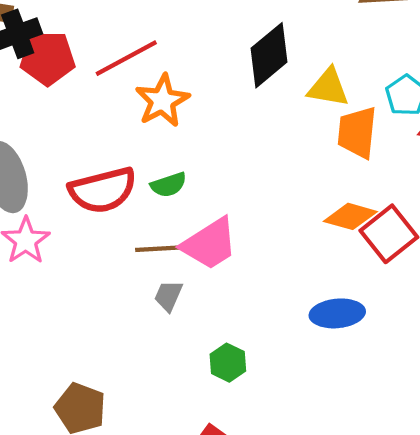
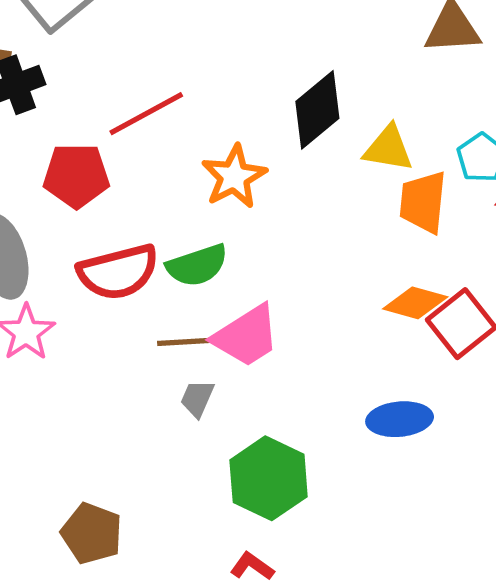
red pentagon: (48, 58) -> (76, 176), moved
orange star: (162, 101) -> (234, 177), moved
green semicircle: (169, 185) -> (197, 265), size x1.4
green hexagon: (228, 363) -> (269, 478), size x1.8

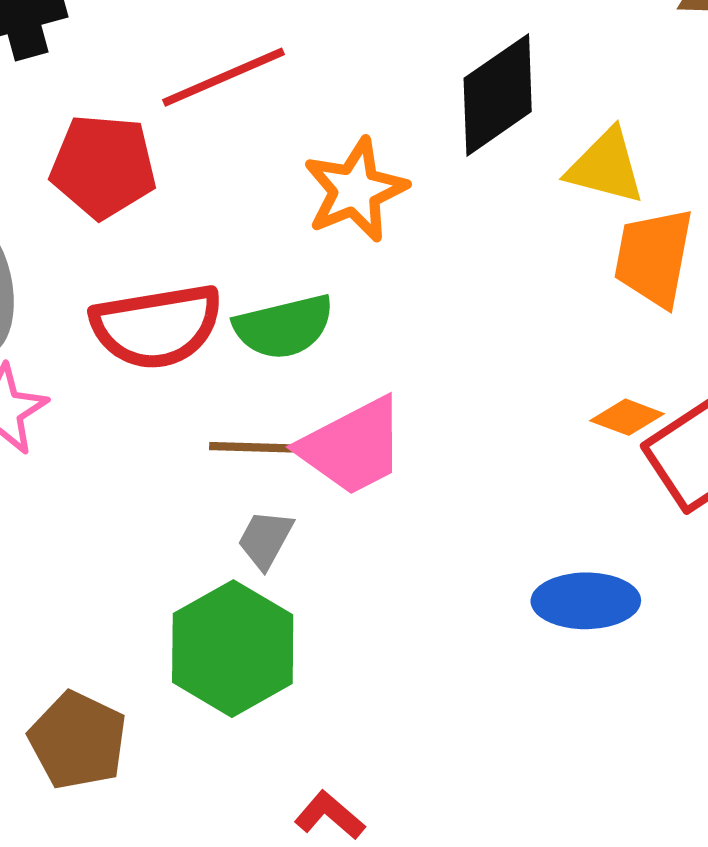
orange diamond: (415, 303) -> (627, 417), size x0.7
green hexagon: (269, 478) -> (233, 649), moved

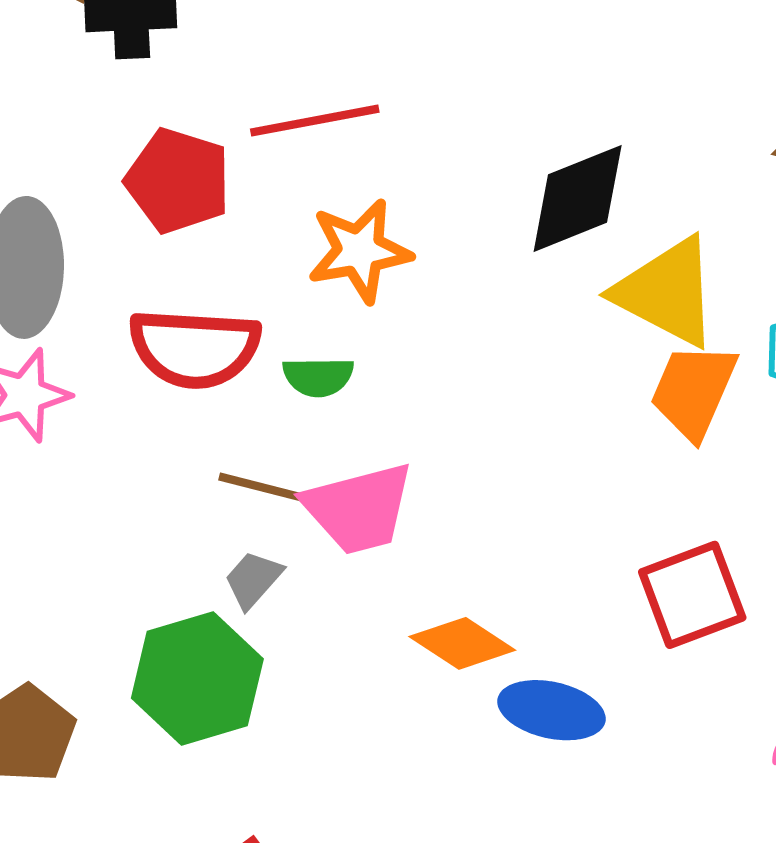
yellow triangle: (606, 167) -> (667, 292), size x1.4
orange star: (355, 190) -> (359, 251), moved
green semicircle: (284, 327) -> (318, 377), size x0.7
orange diamond: (627, 417) -> (462, 643), moved, size x1.4

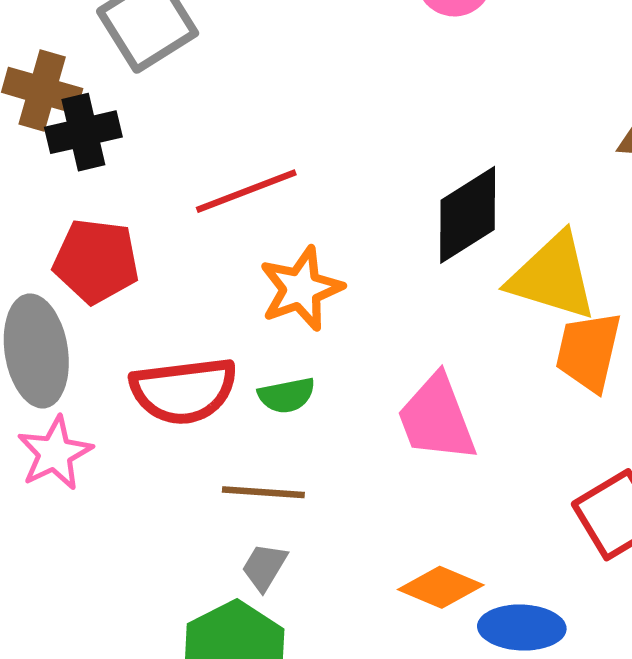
red pentagon: (178, 181) -> (96, 261), moved
pink trapezoid: (359, 508) -> (437, 418), moved, turned 94

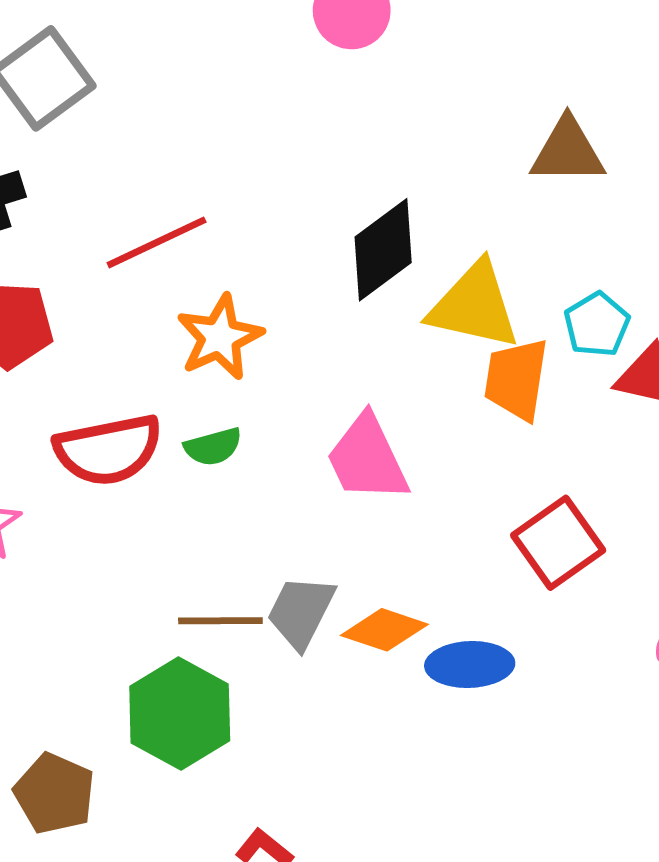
brown line: (263, 492) -> (220, 621), moved
gray trapezoid: (264, 567) -> (301, 612), moved, size x1.5

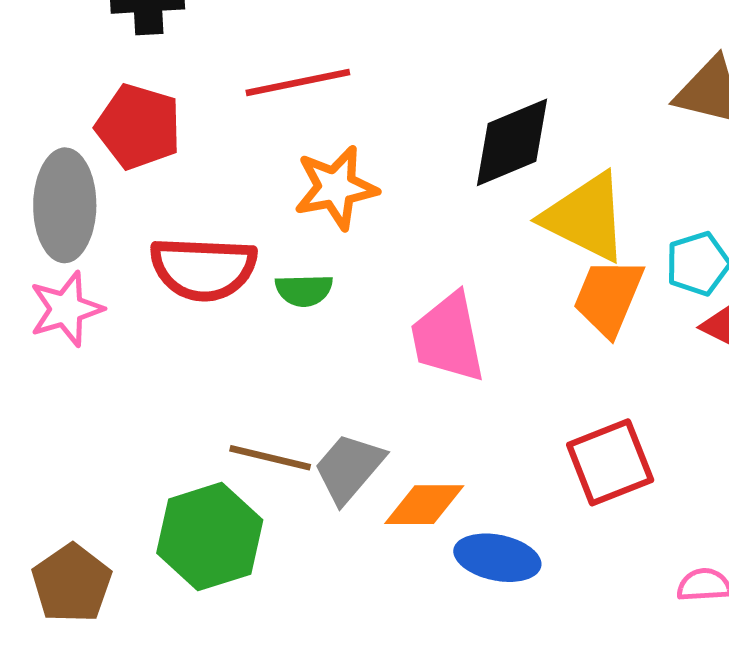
orange diamond: (384, 630) -> (424, 505), turned -32

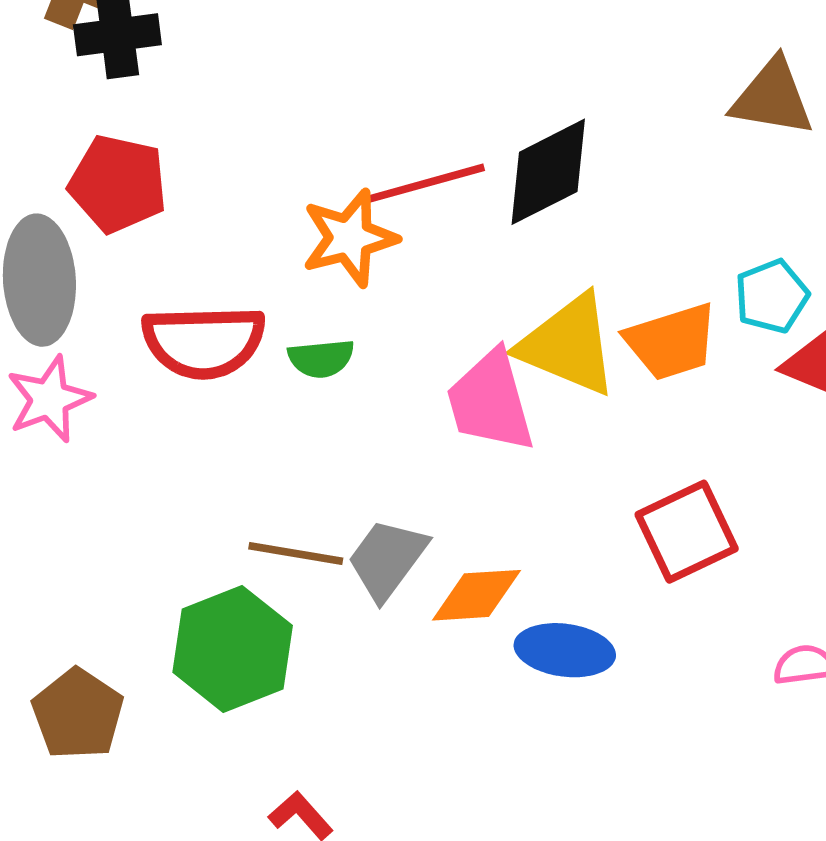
red line: (298, 82) -> (425, 183), moved
yellow triangle: (586, 217) -> (568, 345), moved
orange trapezoid: (608, 297) -> (672, 342), turned -126

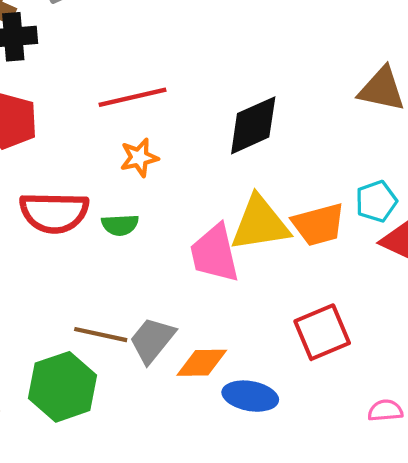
red line: (425, 183) -> (133, 97), moved
orange star: (349, 238) -> (139, 158), size x0.7
yellow triangle: (568, 345) -> (260, 224), turned -34

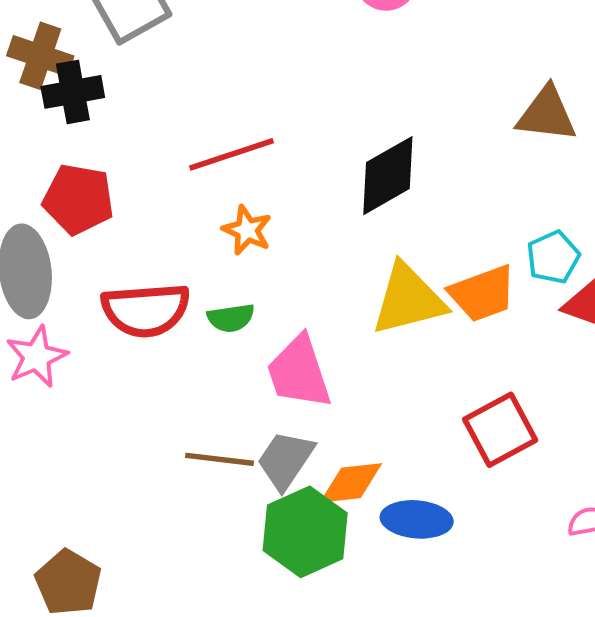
orange star: (139, 158) -> (247, 230), turned -30
pink trapezoid: (215, 253) -> (299, 372), moved
green hexagon: (63, 387) -> (305, 532), moved

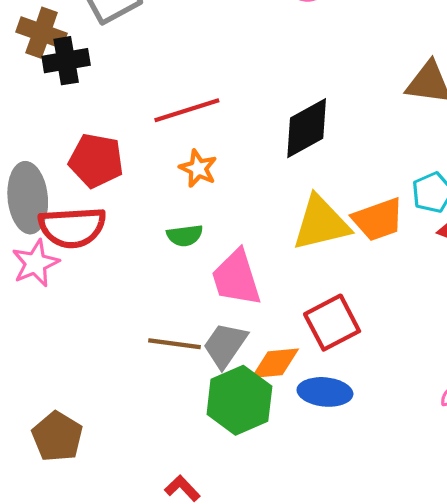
red pentagon: (78, 199) -> (96, 161), moved
red semicircle: (146, 310) -> (72, 227), moved
red square: (500, 430) -> (332, 323), moved

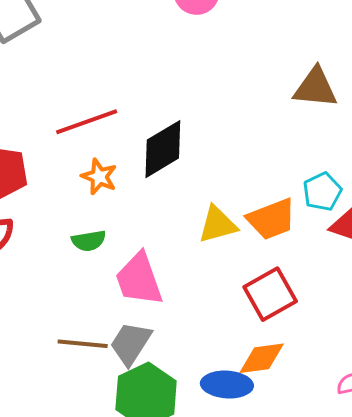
black diamond: (307, 128) -> (163, 149), moved
yellow triangle: (321, 223) -> (218, 225), size x0.7
red square: (332, 323) -> (270, 294), moved
orange diamond: (275, 363) -> (262, 358), moved

